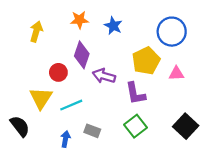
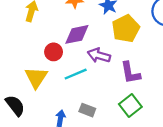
purple diamond: (82, 55) -> (77, 34), turned 60
yellow pentagon: (146, 61) -> (126, 29), moved
cyan line: (71, 105) -> (76, 74), moved

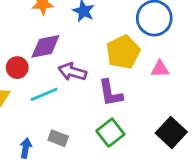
yellow pentagon: (126, 29) -> (123, 52), moved

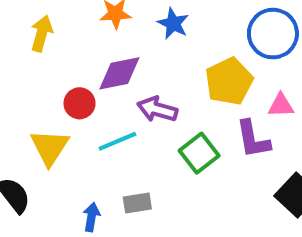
purple L-shape: (110, 93) -> (253, 139), moved
green square: (110, 133) -> (199, 153), moved
gray rectangle: (58, 138) -> (137, 203), turned -30

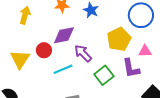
purple arrow: (157, 109) -> (83, 53), turned 30
yellow triangle: (50, 147) -> (20, 59), moved

